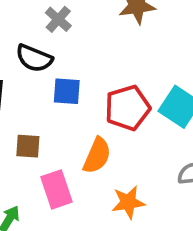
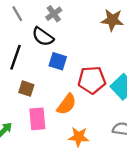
gray cross: (58, 19) -> (54, 14), moved

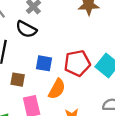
blue square: (58, 61) -> (44, 63), moved

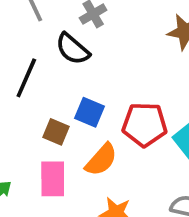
brown square: (18, 80) -> (56, 132), moved

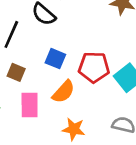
brown square: (56, 132) -> (16, 72), moved

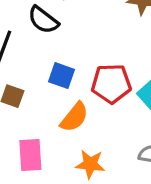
pink rectangle: (30, 105) -> (30, 155), moved

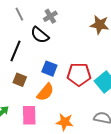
orange semicircle: (74, 117) -> (45, 92), moved

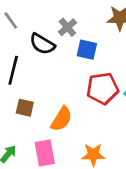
gray cross: (50, 16) -> (67, 27), moved
blue square: (49, 69) -> (87, 50), moved

